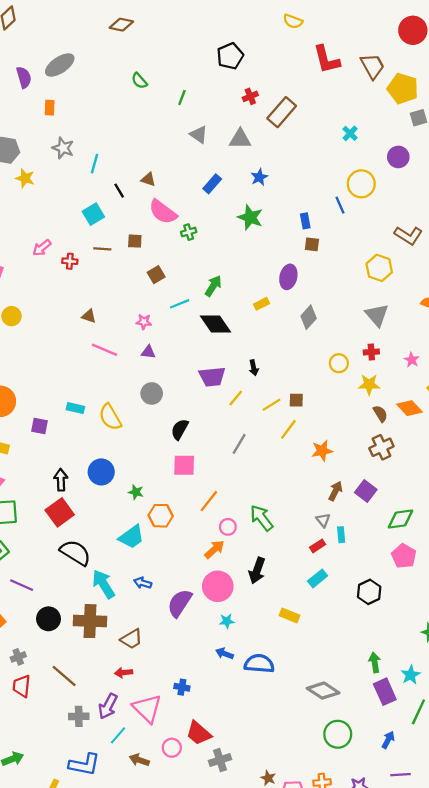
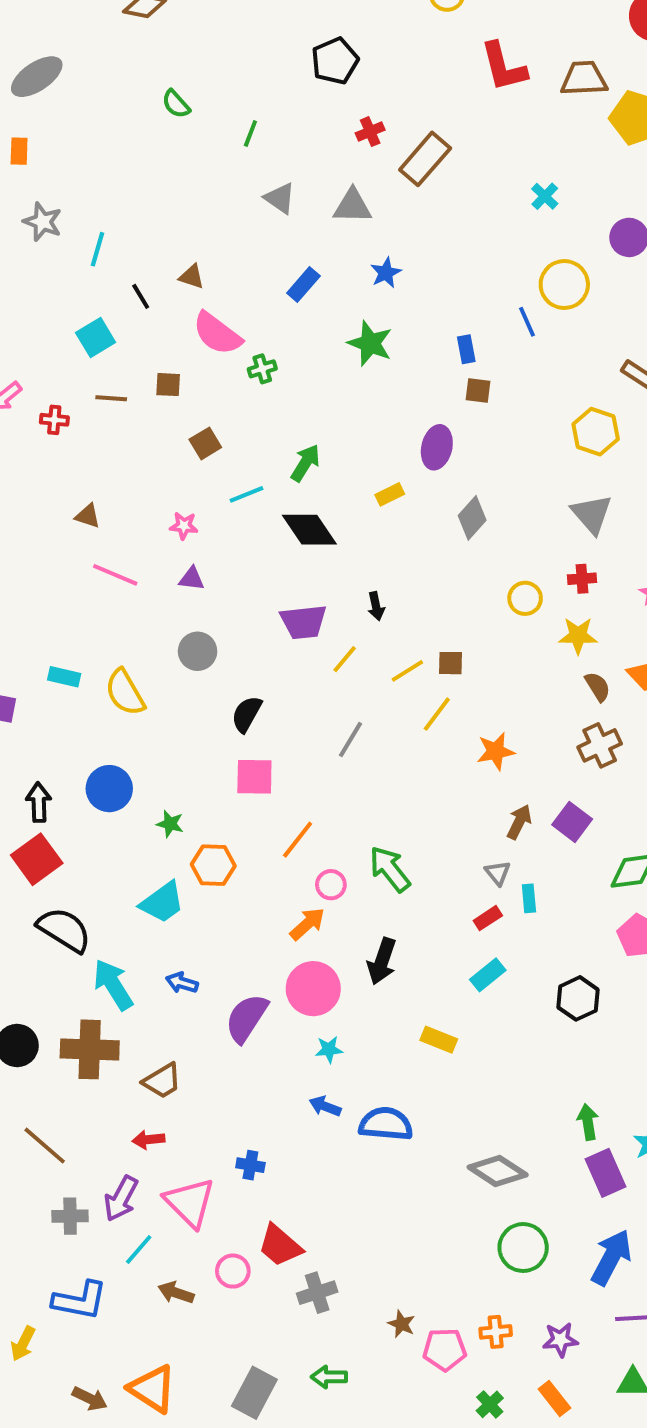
brown trapezoid: (372, 66) -> (584, 79), turned -64
blue arrow: (388, 740) -> (611, 1257), size x1.8

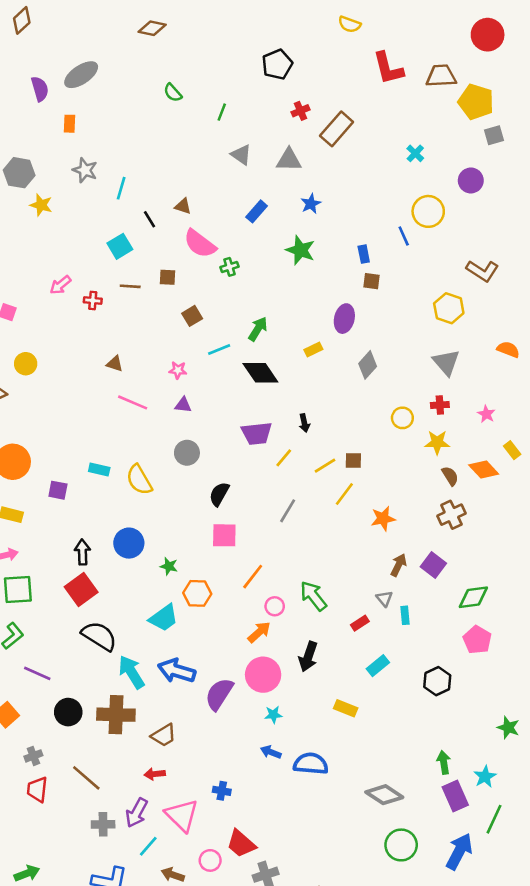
red rectangle: (488, 918) -> (360, 623), moved
blue arrow: (182, 983) -> (177, 671), size x1.8

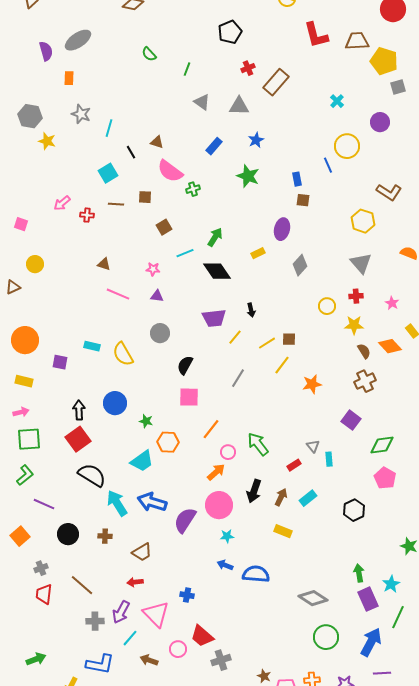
brown arrow: (399, 565) -> (281, 497), moved
brown cross: (116, 715) -> (105, 536), size x0.5

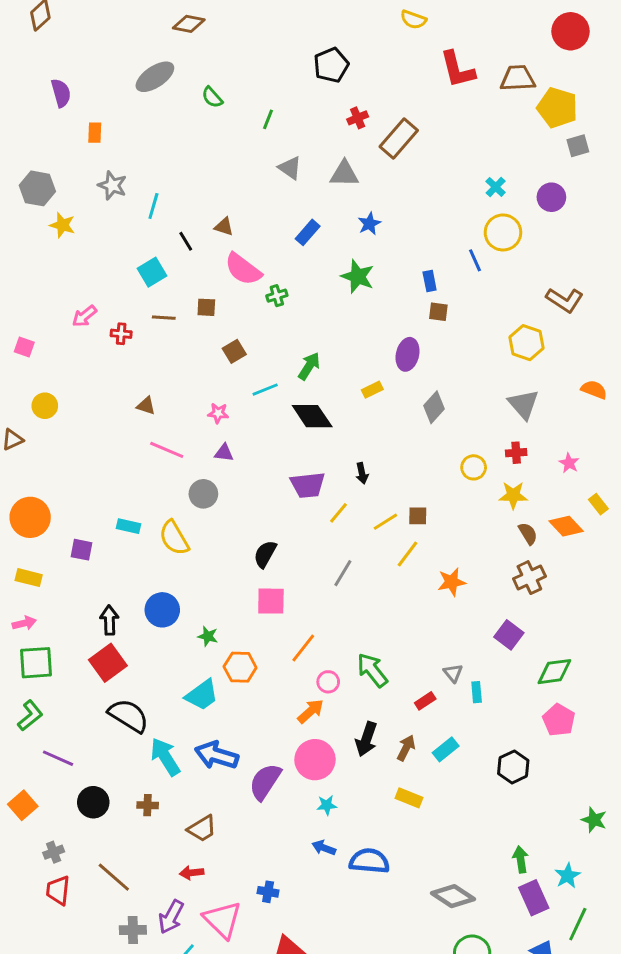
gray ellipse: (78, 40) -> (155, 77), moved
cyan cross: (337, 101) -> (496, 187), moved
gray circle: (160, 333) -> (203, 494), moved

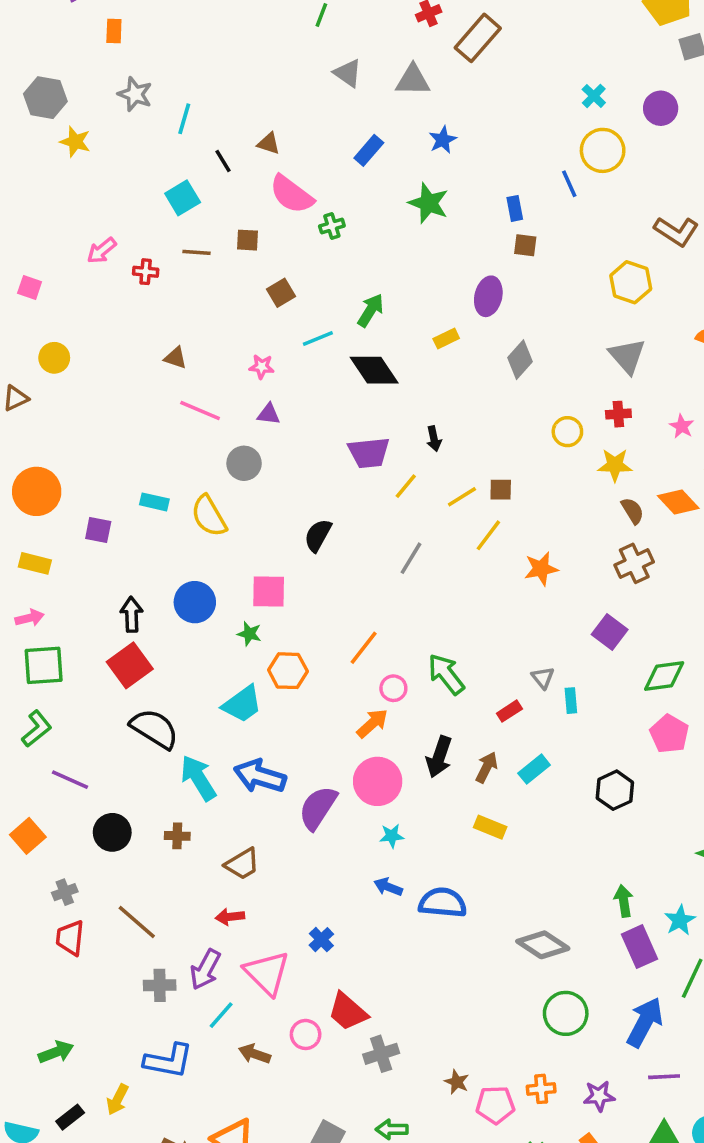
pink square: (271, 601) -> (269, 592), moved
blue cross: (268, 892) -> (321, 940), turned 36

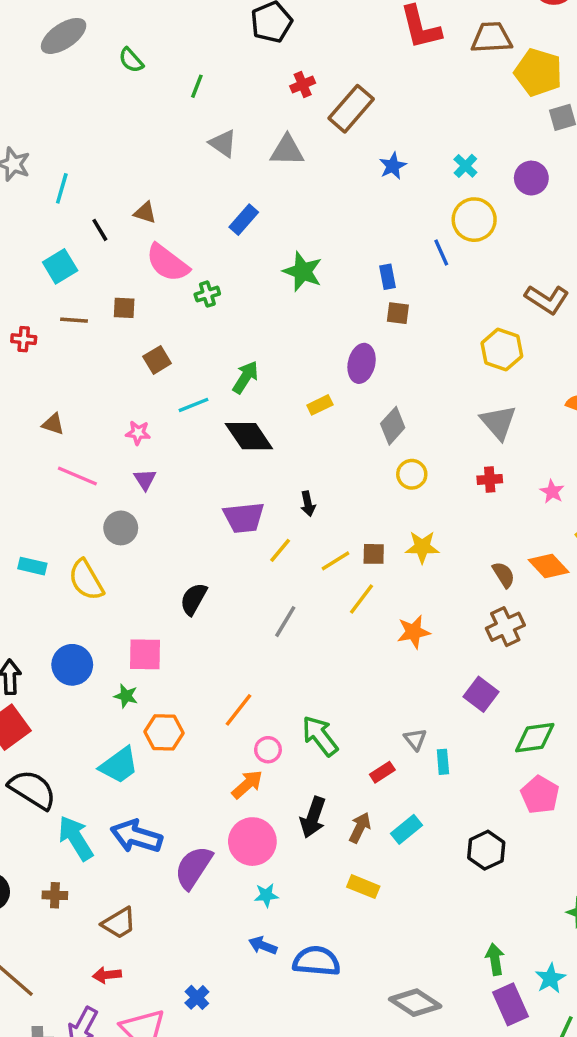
blue star: (443, 140) -> (393, 166), moved
purple triangle: (269, 414) -> (145, 479), turned 50
yellow circle: (567, 432) -> (412, 474), moved
yellow star: (615, 465) -> (422, 547), moved

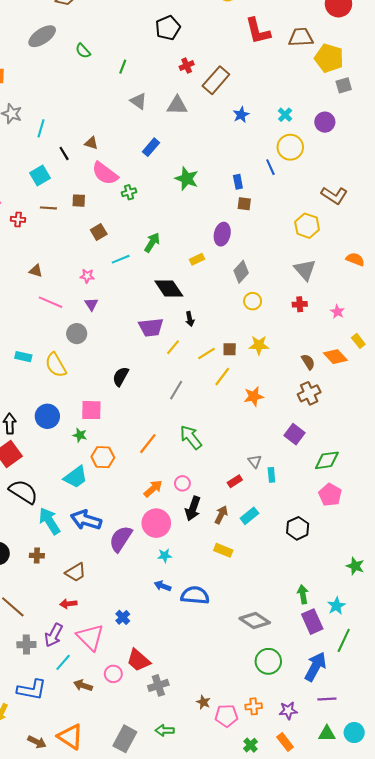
black diamond: (249, 436) -> (169, 289), moved
green arrow: (320, 736) -> (191, 437), moved
pink circle: (268, 750) -> (182, 483), moved

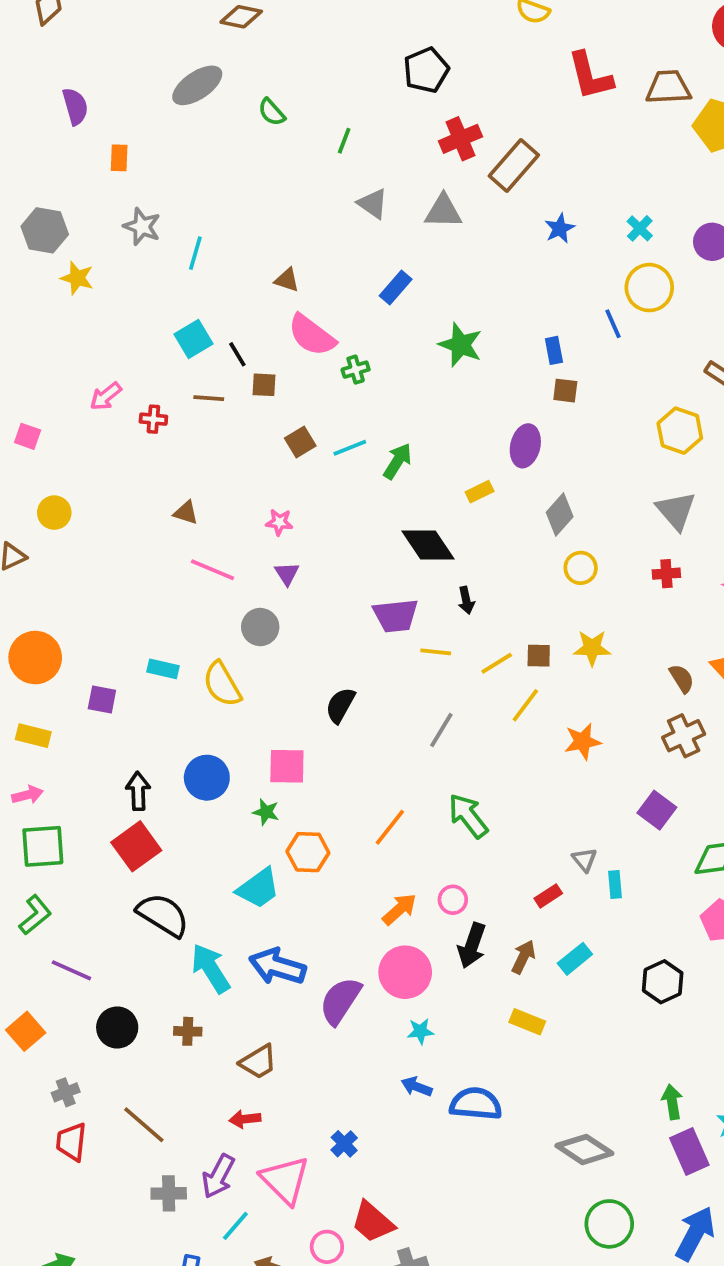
red cross: (187, 66) -> (460, 139), size x1.5
black line: (64, 153) -> (237, 354), moved
cyan line: (121, 259) -> (350, 448), moved
yellow line: (173, 347) -> (436, 652), turned 56

